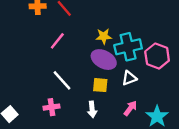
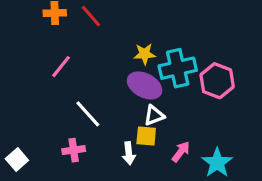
pink line: (57, 41) -> (61, 67), moved
white triangle: (129, 78) -> (154, 115), moved
yellow square: (100, 85) -> (146, 136), moved

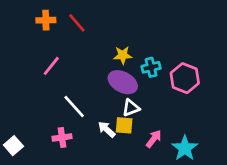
cyan cross: (178, 68) -> (151, 67), size x0.6
white arrow: (129, 153) -> (107, 129), moved, turned 138

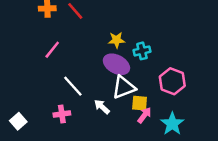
pink hexagon: (185, 78) -> (172, 81), moved
white triangle: (131, 108) -> (124, 87), size x1.5
yellow square: (124, 125) -> (140, 103), moved

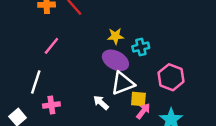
white line: (73, 86) -> (36, 82), moved, turned 60
pink cross: (62, 114) -> (51, 105), moved

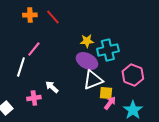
cyan cross: (141, 47) -> (108, 50), size x1.5
white line: (36, 82) -> (21, 67), moved
white arrow: (101, 103) -> (52, 87), moved

